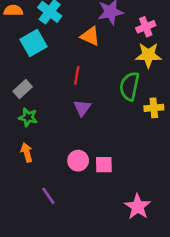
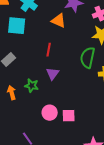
cyan square: (33, 43) -> (17, 26), turned 36
green star: (28, 117) -> (32, 86), moved
orange arrow: (27, 153) -> (12, 93), moved

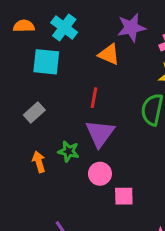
purple triangle: (53, 74) -> (100, 133), size x1.5
pink circle: (50, 113) -> (100, 174), moved

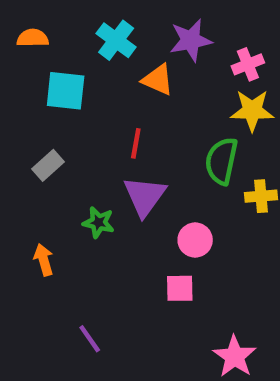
cyan cross: (64, 28) -> (116, 40), moved
orange arrow: (39, 162) -> (44, 260), moved
pink circle: (100, 174) -> (195, 240), moved

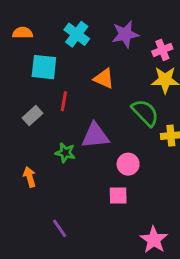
orange triangle: (158, 80) -> (104, 78), moved
red line: (136, 143) -> (64, 101), moved
green semicircle: (221, 161) -> (145, 113), turned 124
purple triangle: (145, 196) -> (95, 136), turned 48

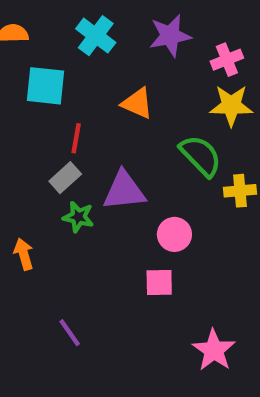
gray rectangle: (32, 116) -> (65, 178), moved

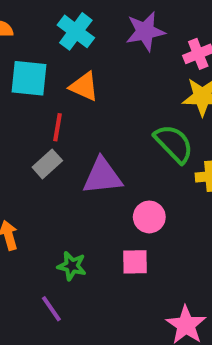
orange triangle: (137, 103) -> (84, 86), moved
green star: (78, 217) -> (72, 266), moved

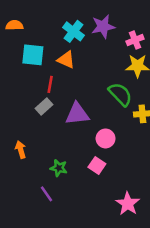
cyan cross: (76, 31) -> (74, 31), moved
pink square: (135, 262) -> (97, 166), turned 35

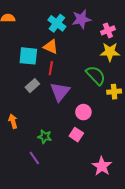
cyan square: (33, 55) -> (28, 56), moved
red line: (50, 84) -> (51, 68), moved
purple triangle: (77, 114) -> (60, 92), turned -45

